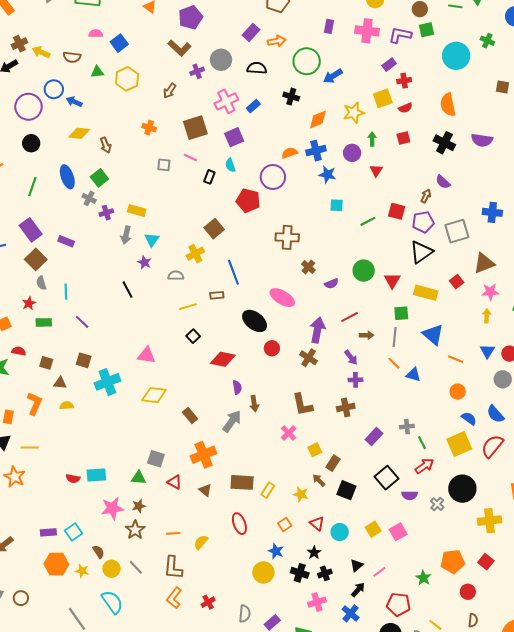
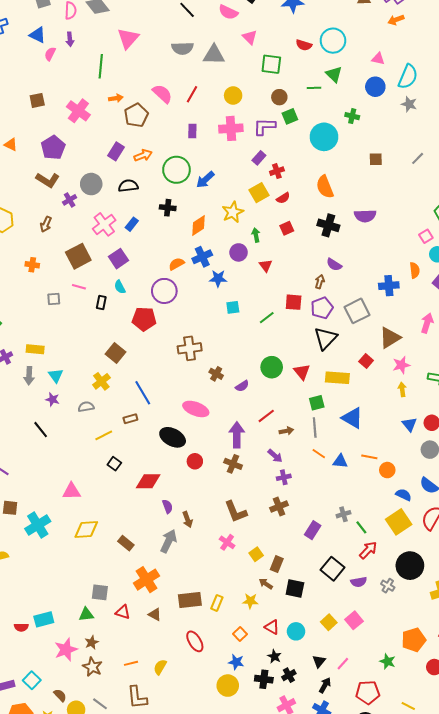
orange line: (456, 359) -> (369, 457), moved

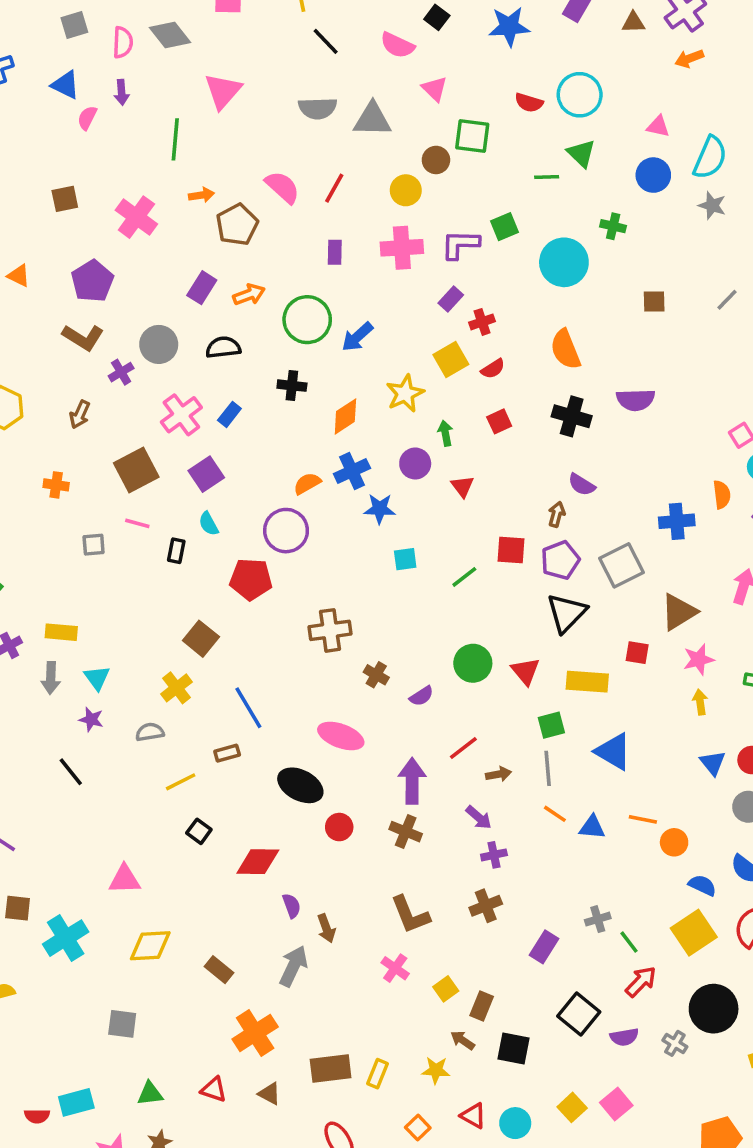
brown circle: (279, 97) -> (436, 160), moved
red square: (366, 361) -> (637, 653), turned -32
gray square: (100, 592) -> (122, 1024), moved

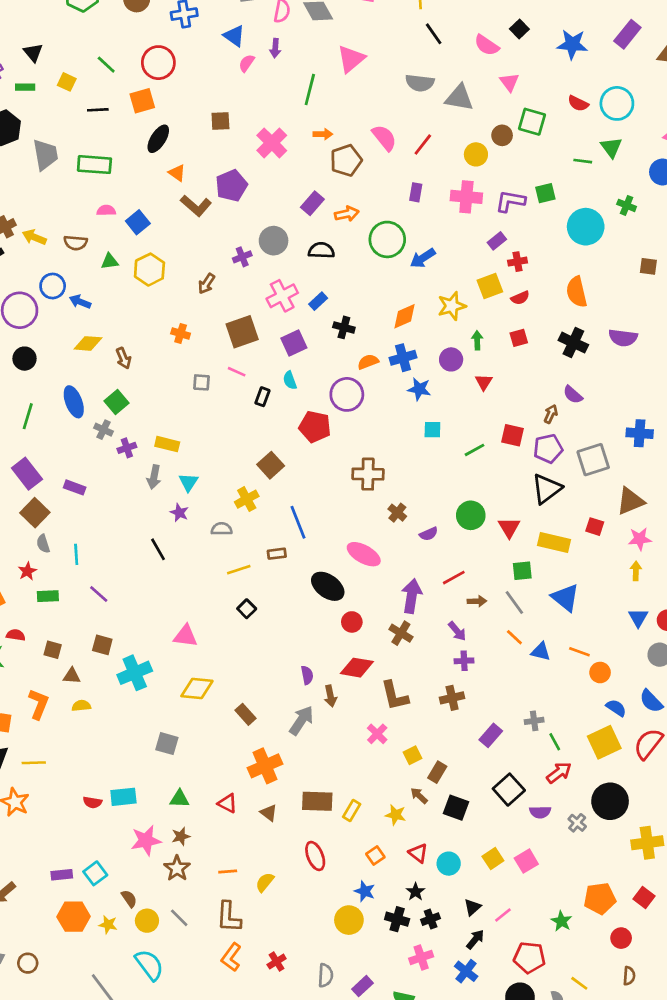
brown L-shape: (83, 337) -> (196, 206), moved
black cross: (292, 386) -> (344, 327), moved
gray line: (548, 768) -> (514, 603), turned -40
red diamond: (258, 862) -> (357, 668), moved

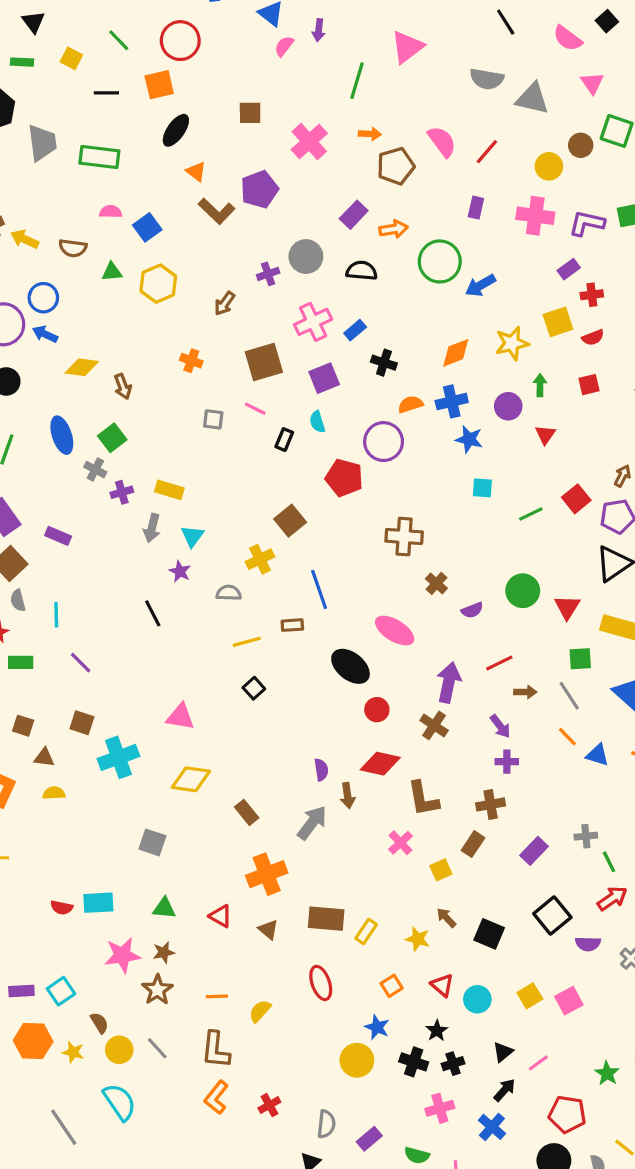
blue arrow: (80, 302) -> (45, 334), moved
red square: (512, 435) -> (576, 499), turned 35
brown rectangle: (437, 772) -> (473, 844), moved

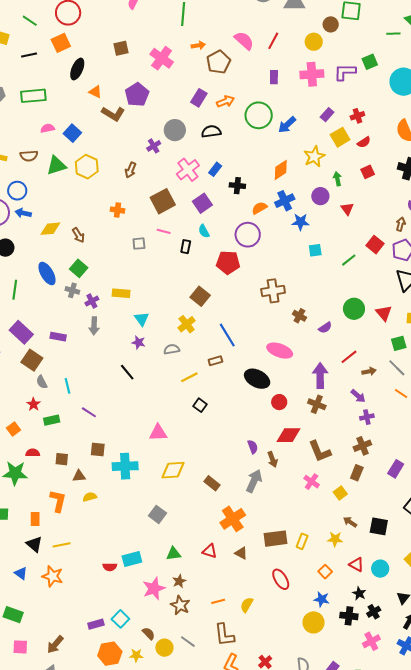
purple rectangle: (569, 269) -> (327, 115), moved
green triangle: (112, 272) -> (56, 165), size x1.5
gray arrow: (152, 528) -> (94, 326), moved
cyan cross: (118, 757) -> (125, 466), turned 30
gray square: (152, 842) -> (158, 514), turned 30

